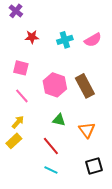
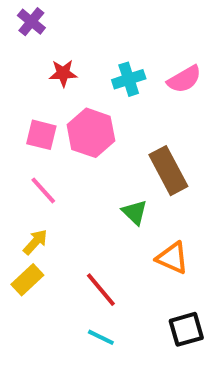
pink hexagon: (55, 85) -> (91, 133), moved
green triangle: (59, 120) -> (135, 212), moved, turned 32
orange triangle: (87, 130) -> (172, 258), turned -30

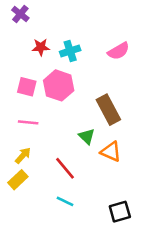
cyan cross: (129, 79) -> (70, 51), moved
pink line: (43, 190) -> (28, 122), turned -42
orange triangle: (172, 258) -> (111, 152), moved
red line: (101, 290) -> (65, 168), moved
cyan line: (101, 337) -> (65, 201), moved

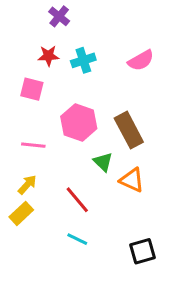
purple cross: (20, 14) -> (59, 16), moved
pink hexagon: (59, 85) -> (79, 122), moved
pink square: (27, 87) -> (32, 89), moved

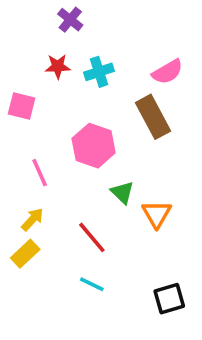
pink square: (32, 89) -> (22, 106), moved
brown rectangle: (129, 130) -> (153, 117), moved
pink line: (33, 145) -> (40, 173), turned 60
orange triangle: (132, 180) -> (157, 214), turned 36

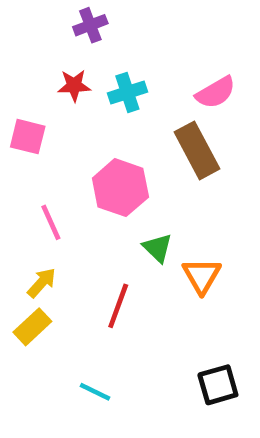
purple cross: (70, 20) -> (90, 25), turned 30
red line: (92, 237) -> (118, 306), turned 60
cyan line: (92, 284) -> (95, 392), moved

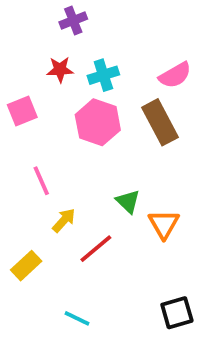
pink square: (28, 137) -> (22, 111), turned -36
pink hexagon: (120, 188) -> (98, 122), moved
yellow arrow: (42, 283) -> (64, 220), moved
red line: (118, 306) -> (96, 249), turned 30

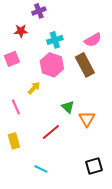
red star: (60, 70) -> (21, 31), moved
pink line: (41, 181) -> (16, 107), moved
yellow arrow: (64, 220) -> (34, 88), moved
yellow rectangle: (26, 266) -> (14, 141), turned -63

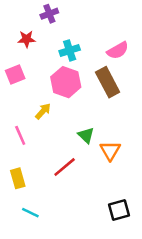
cyan line: (41, 169) -> (30, 213), moved

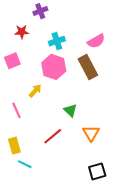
orange triangle: (110, 150) -> (91, 133), moved
cyan line: (30, 213) -> (25, 164), moved

